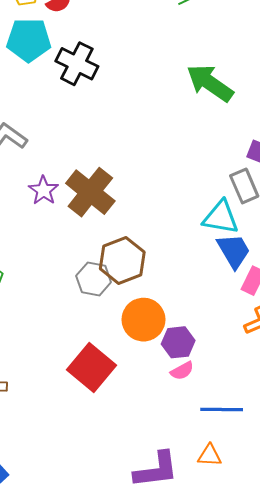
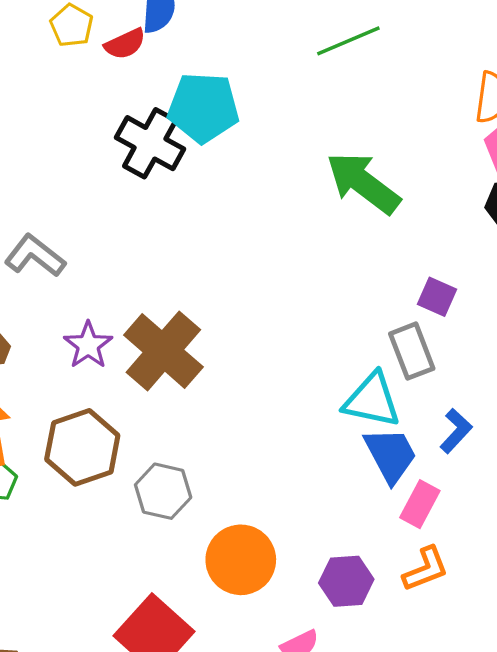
cyan pentagon: (29, 40) -> (203, 108), moved
brown hexagon: (122, 260) -> (82, 447), moved
purple hexagon: (178, 342) -> (346, 581), moved

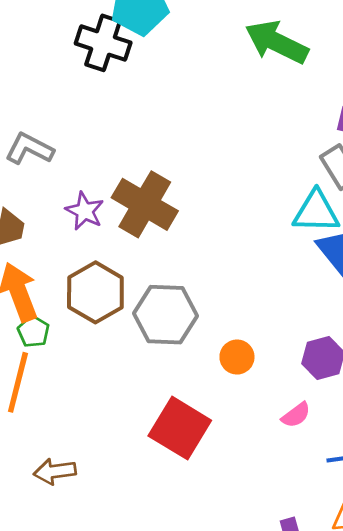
gray hexagon: (163, 491) -> (166, 315), size x1.4
orange circle: (241, 560) -> (237, 357), size x0.6

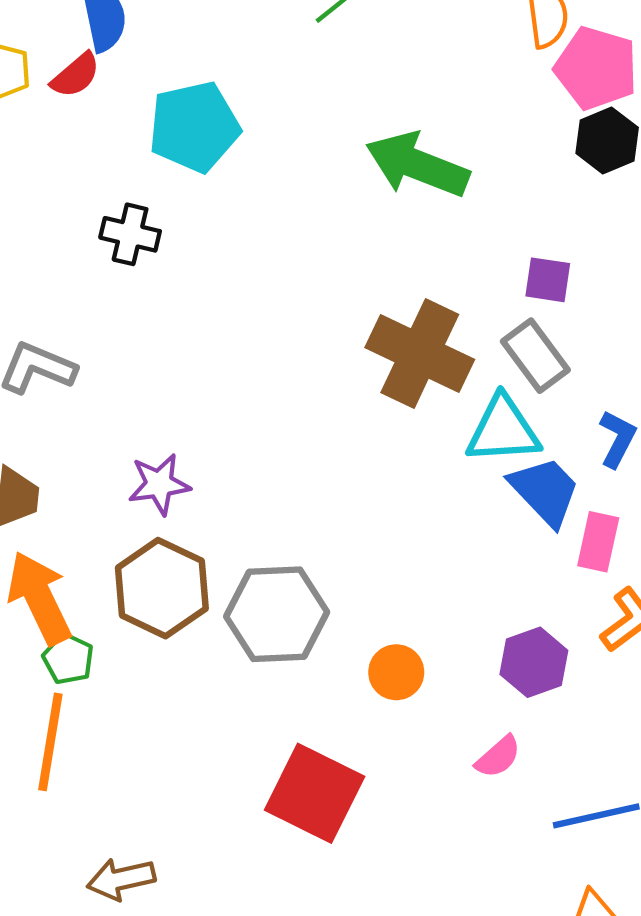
black cross: (103, 43) -> (130, 234), moved, size x0.7
brown cross: (145, 204) -> (420, 354), moved
purple star: (85, 211) -> (159, 484), moved, turned -30

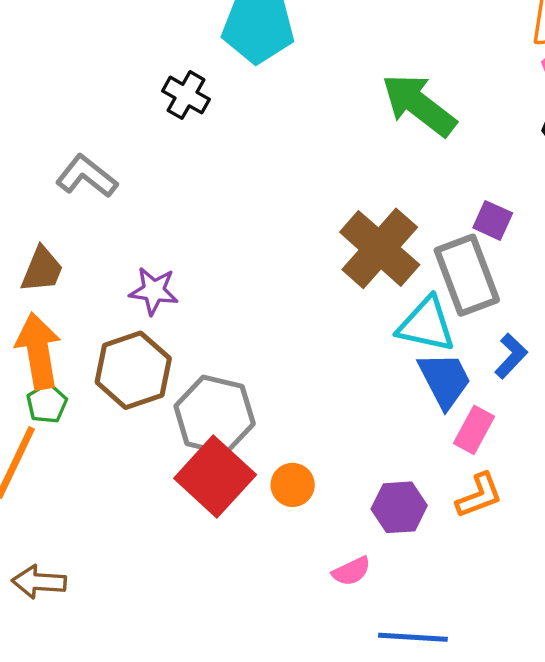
gray rectangle: (535, 356) -> (467, 275), size x1.4
red square: (315, 793) -> (215, 477), moved

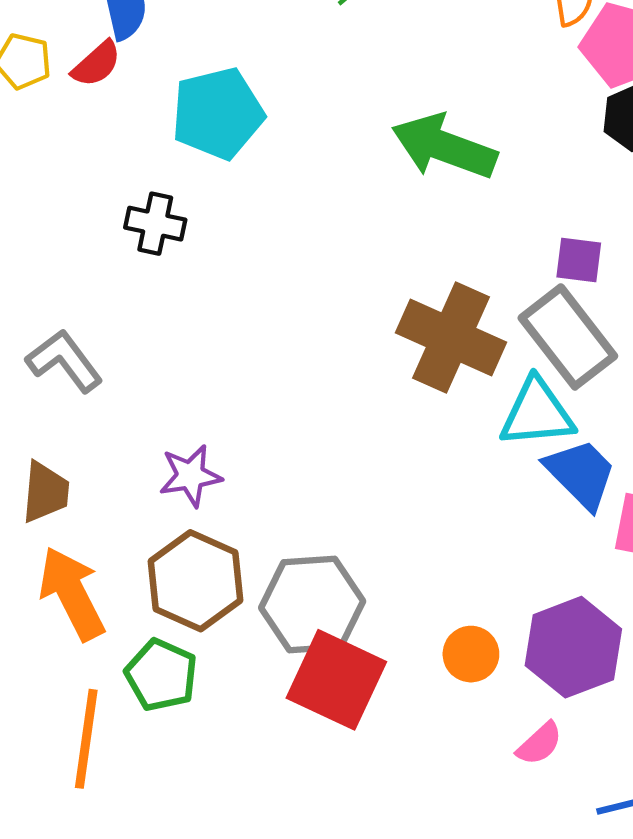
gray L-shape: (87, 176) -> (64, 361), turned 32
green pentagon: (47, 403) -> (161, 675), moved, size x1.4
orange circle: (293, 485) -> (471, 654), moved
purple hexagon: (399, 507) -> (573, 647), size x1.4

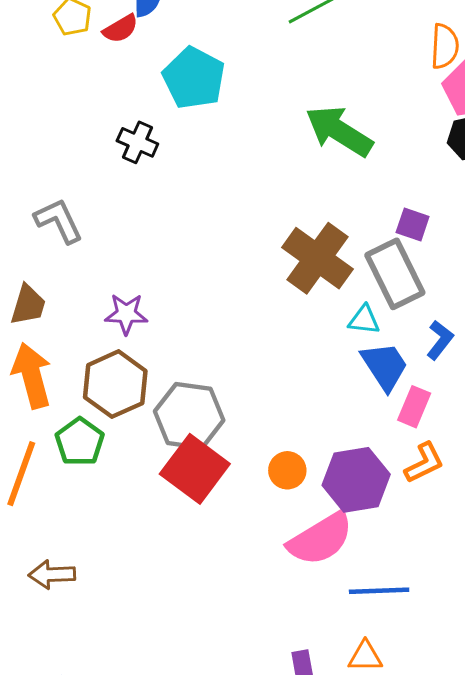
cyan pentagon: (218, 113) -> (194, 78), turned 30
cyan triangle: (537, 413) -> (364, 320), size x0.6
pink semicircle: (540, 744) -> (320, 539), size x2.0

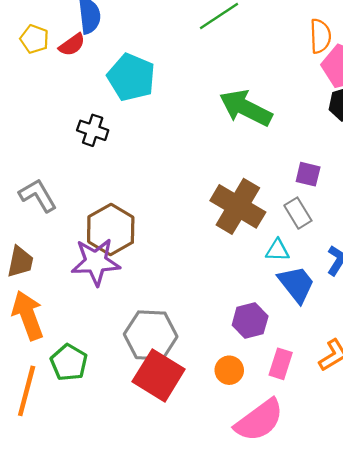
gray rectangle: (395, 274) -> (298, 213), size x0.6
purple star: (126, 314) -> (96, 262), size x1.5
brown hexagon: (115, 384) -> (111, 229), moved
pink rectangle: (414, 407) -> (281, 364), moved
purple hexagon: (356, 480) -> (250, 321), moved, size x0.7

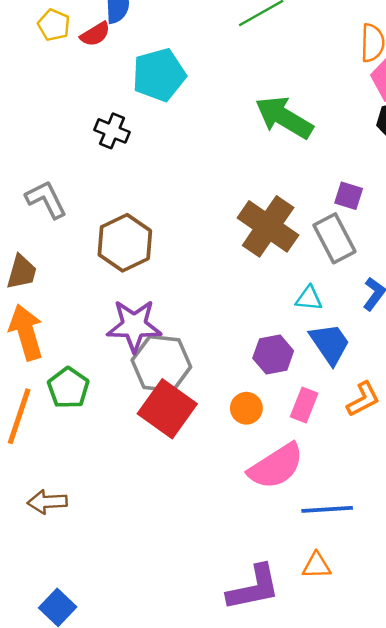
cyan pentagon: (131, 77) -> (159, 75), turned 30
gray rectangle: (298, 213) -> (334, 238), size x1.4
cyan triangle: (278, 250) -> (309, 298), moved
purple star: (96, 262) -> (134, 326), moved
blue trapezoid: (296, 284) -> (330, 344), moved

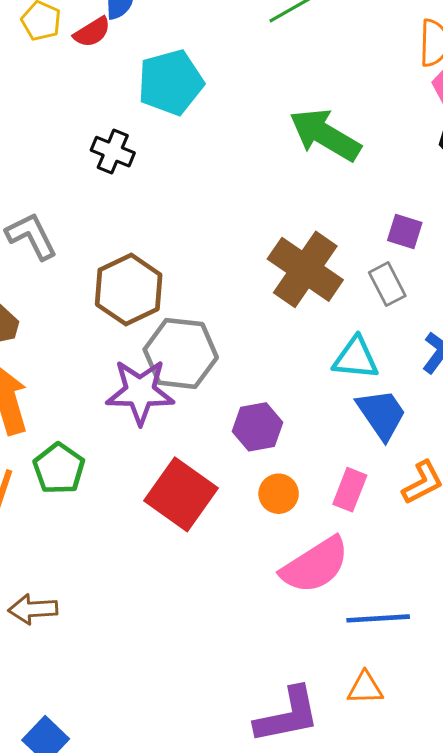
gray rectangle: (334, 238) -> (387, 284), size x0.7
cyan triangle: (309, 298) -> (356, 358), size x1.4
purple hexagon: (273, 354) -> (257, 427), moved
gray hexagon: (161, 364) -> (181, 353), moved

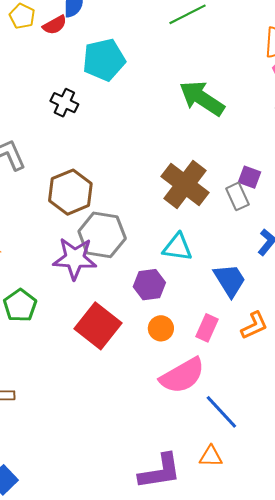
purple square: (405, 232) -> (250, 177), moved
cyan triangle: (356, 358) -> (178, 247), moved
blue line: (378, 618) -> (221, 412), turned 48

